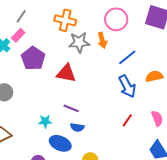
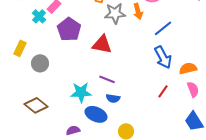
orange semicircle: (154, 76) -> (188, 68), moved
cyan star: (45, 121) -> (81, 92), size x1.5

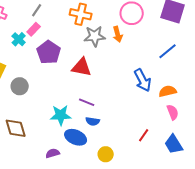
blue line: (163, 28) -> (168, 51), moved
red line: (163, 91) -> (144, 135), moved
brown diamond: (36, 105) -> (16, 128), turned 35

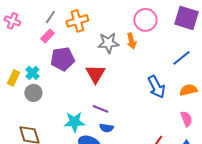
orange cross: (81, 14) -> (77, 21), moved, turned -30
cyan cross: (19, 39) -> (32, 73), moved
purple pentagon: (49, 52) -> (62, 59), turned 30
red triangle: (82, 67) -> (95, 74), turned 50
orange semicircle: (168, 91) -> (188, 90), moved

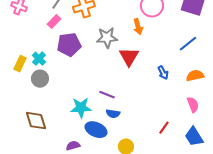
gray star: (108, 43) -> (107, 38), moved
red triangle: (95, 74) -> (129, 57), moved
blue arrow: (156, 87) -> (163, 73), size x0.6

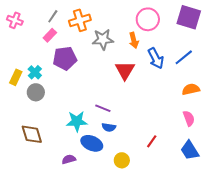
gray star: (107, 38) -> (103, 39), moved
blue arrow: (163, 73) -> (156, 58), moved, size x1.5
red line: (164, 128) -> (152, 141), moved

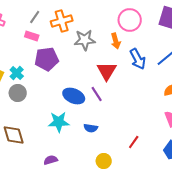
pink rectangle: (50, 35) -> (32, 36), turned 64
purple line: (103, 108) -> (97, 94), moved, turned 35
blue ellipse: (92, 143) -> (74, 96), moved

